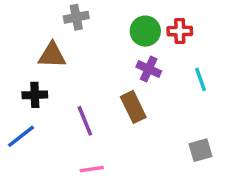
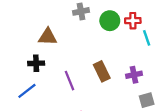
gray cross: (76, 17) -> (81, 11), moved
purple cross: (149, 69) -> (134, 75), moved, turned -35
cyan line: (200, 79) -> (147, 38), moved

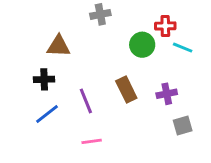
green circle: (110, 21) -> (142, 45), moved
cyan line: (147, 38) -> (183, 48), turned -49
blue line: (27, 91) -> (47, 114), moved

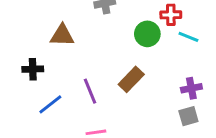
black cross: (44, 79) -> (33, 69), moved
brown rectangle: (126, 89) -> (131, 79), turned 70
purple cross: (167, 94) -> (191, 88), moved

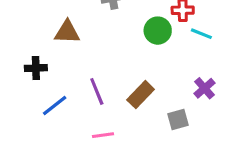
brown rectangle: (131, 79) -> (141, 95), moved
purple cross: (191, 88) -> (205, 88), turned -30
gray square: (188, 116) -> (178, 120), moved

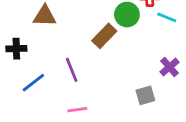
brown rectangle: (141, 95) -> (104, 36), moved

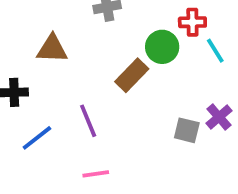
cyan line: (167, 17) -> (215, 51), turned 36
gray square: (145, 95) -> (187, 130), moved, turned 30

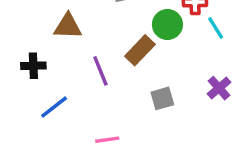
purple line: (88, 121) -> (100, 71), moved
gray square: (187, 130) -> (162, 98), moved, turned -30

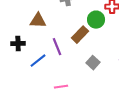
gray square: (162, 98) -> (93, 63), turned -32
blue line: (54, 107) -> (38, 61), moved

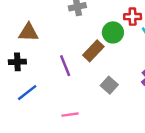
brown triangle: (38, 21) -> (28, 32), moved
blue line: (38, 61) -> (27, 93), moved

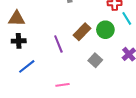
brown triangle: (28, 32) -> (17, 18), moved
green circle: (113, 32) -> (105, 30), moved

